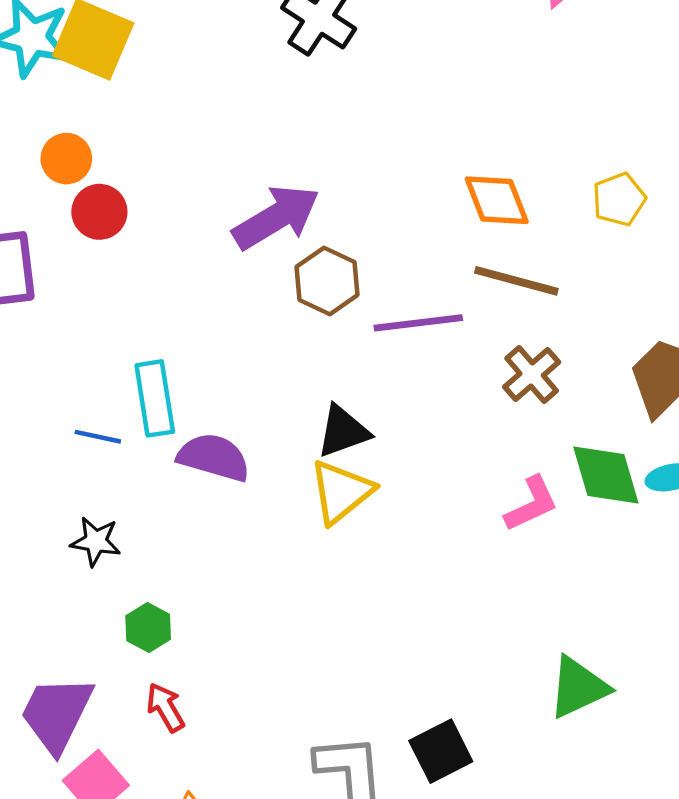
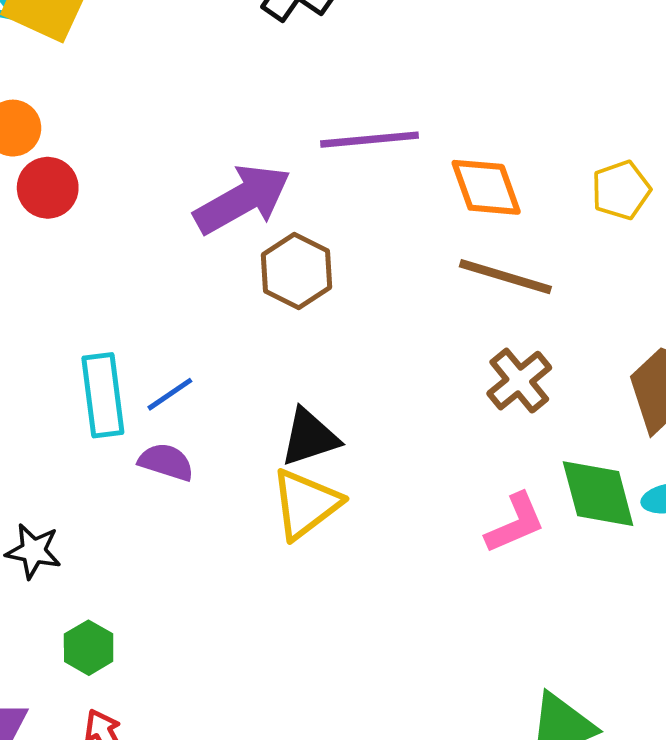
purple line: (418, 323) -> (370, 140), moved
blue line: (98, 437) -> (170, 394), moved, turned -48
purple semicircle: (214, 457) -> (166, 462), size x0.7

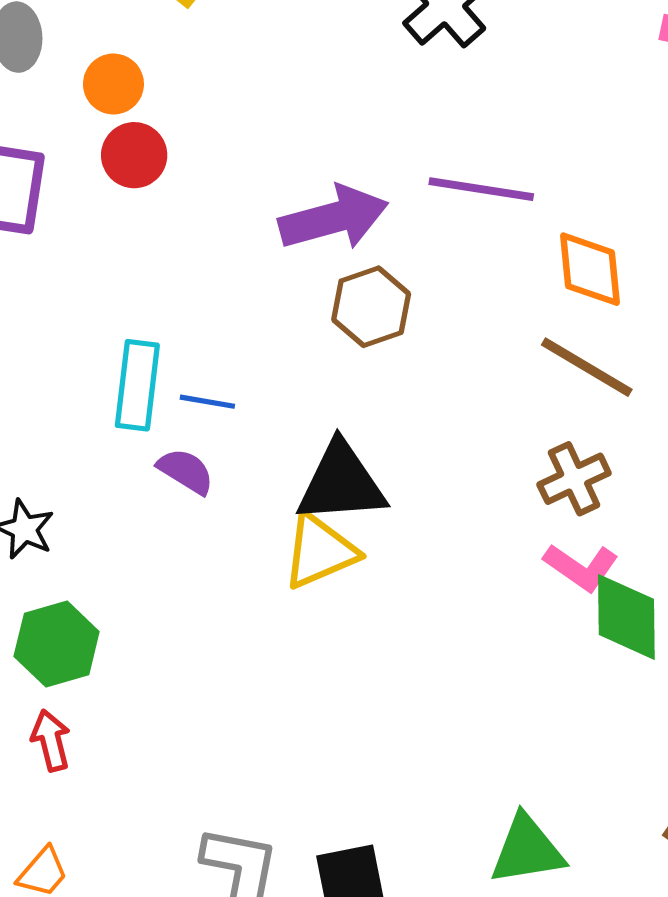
blue line: (170, 394) -> (207, 402), turned 30
black triangle: (310, 437) -> (341, 483), size x1.4
pink L-shape: (515, 523) -> (581, 567), moved, turned 44
green hexagon: (89, 648) -> (57, 644), size x1.5

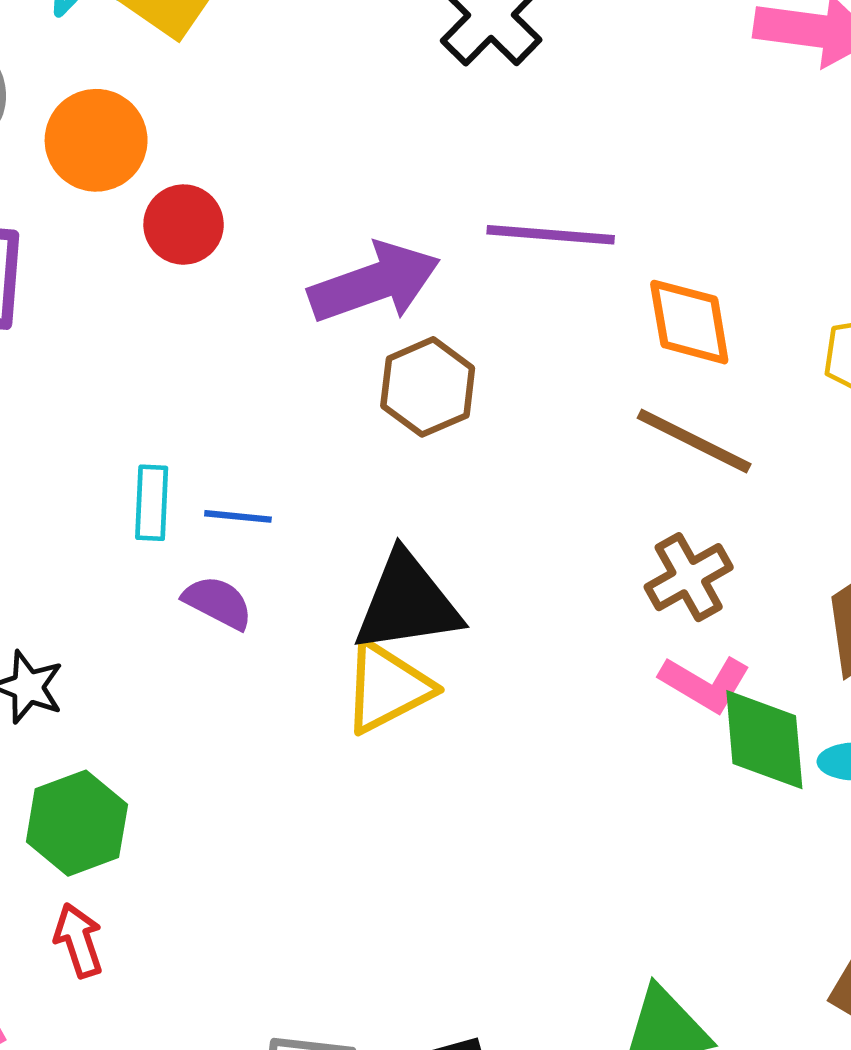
orange circle: (113, 84) -> (96, 140), size x1.4
red circle: (134, 155) -> (184, 225), moved
cyan rectangle: (137, 385) -> (152, 503), size x0.7

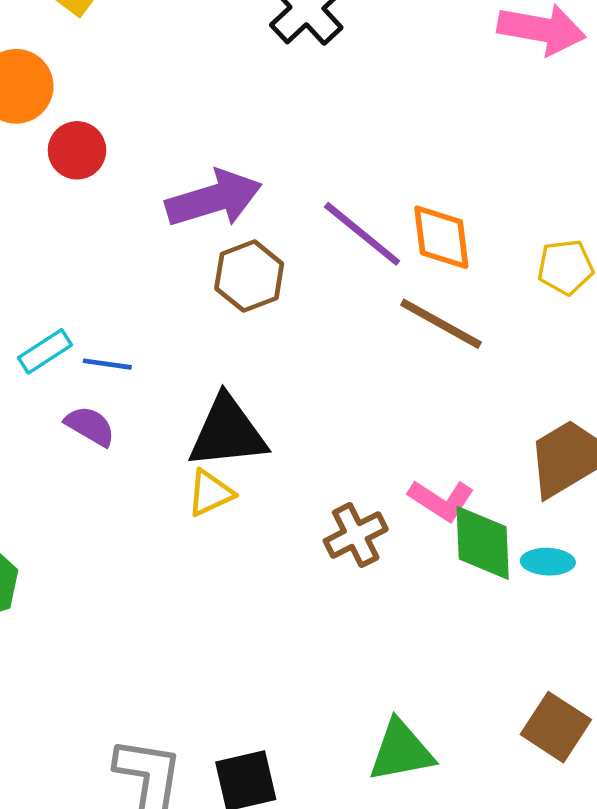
purple line: (551, 235) -> (362, 234), moved, turned 32
cyan rectangle: (152, 503) -> (45, 351), turned 52
brown cross: (689, 577) -> (356, 535), moved
yellow triangle: (387, 687) -> (210, 493), size x0.7

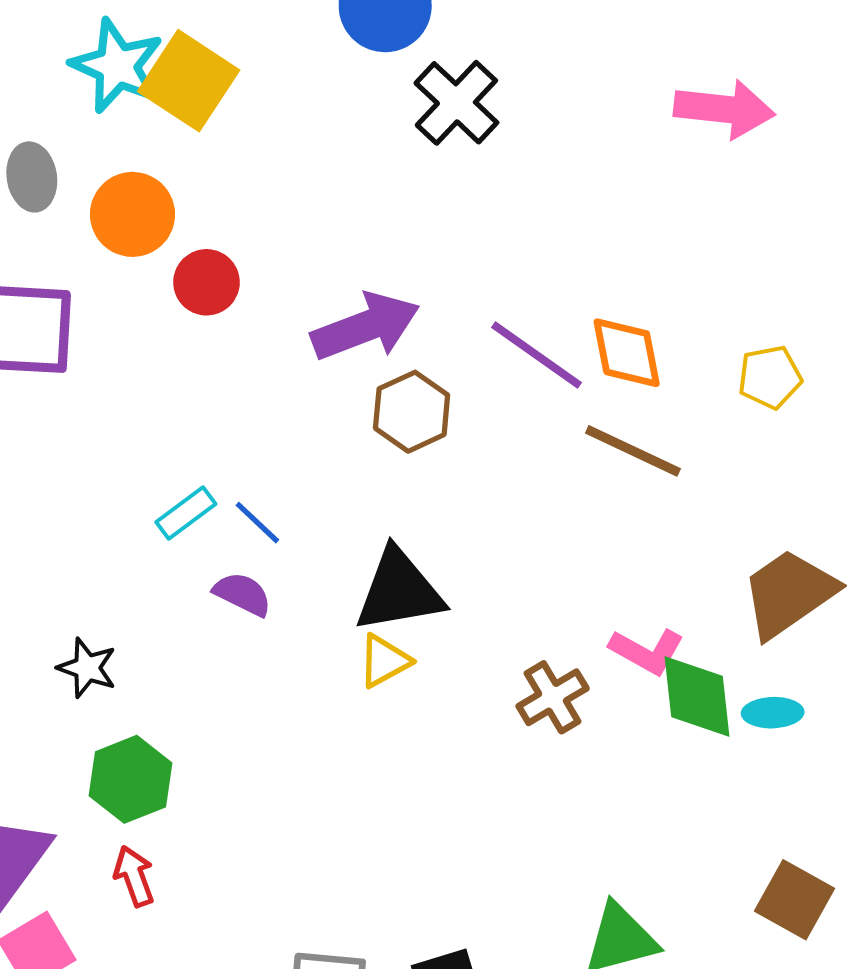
blue line: (107, 364) -> (257, 523), turned 39

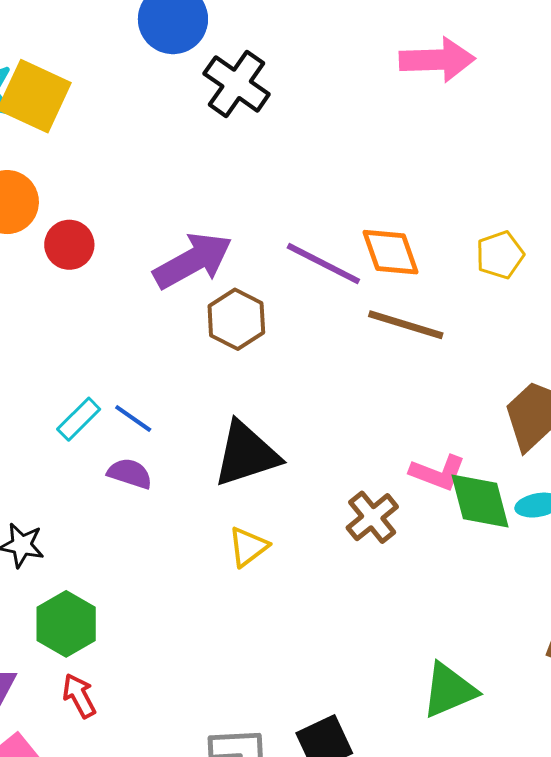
yellow triangle: (384, 661) -> (248, 547), moved

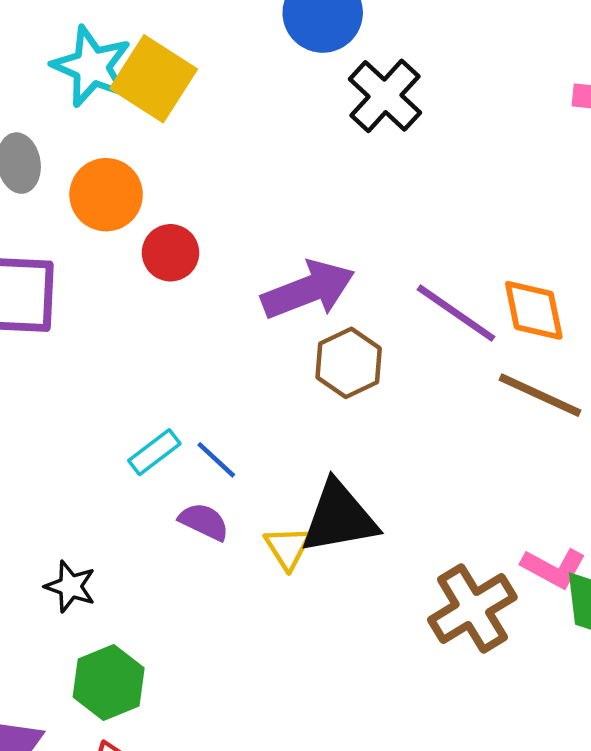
brown cross: (372, 517) -> (472, 608), size x1.4
yellow triangle: (248, 547) -> (288, 548), moved, turned -33

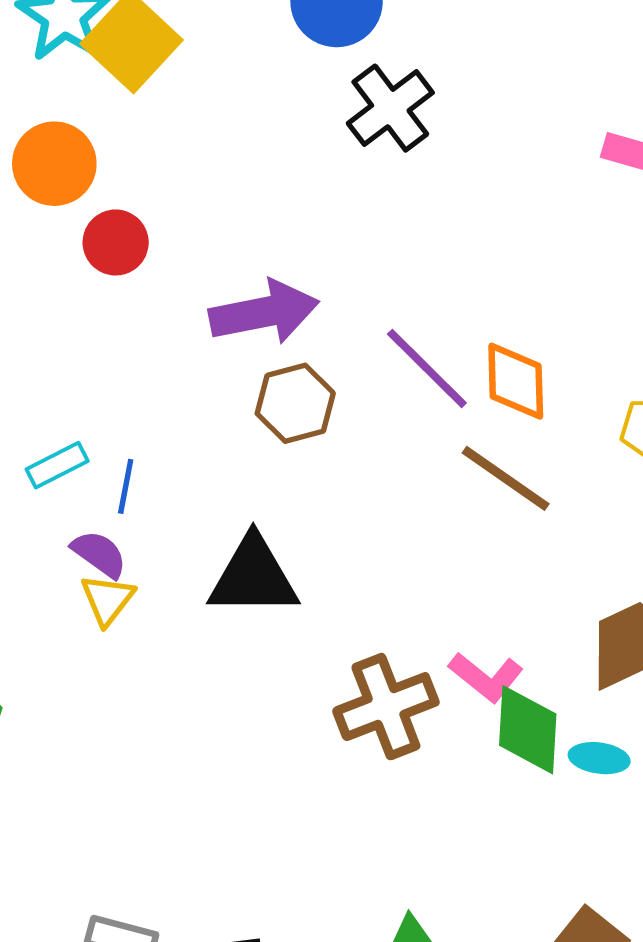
blue line: (216, 460) -> (126, 486), turned 48
yellow triangle: (288, 548) -> (107, 600), moved

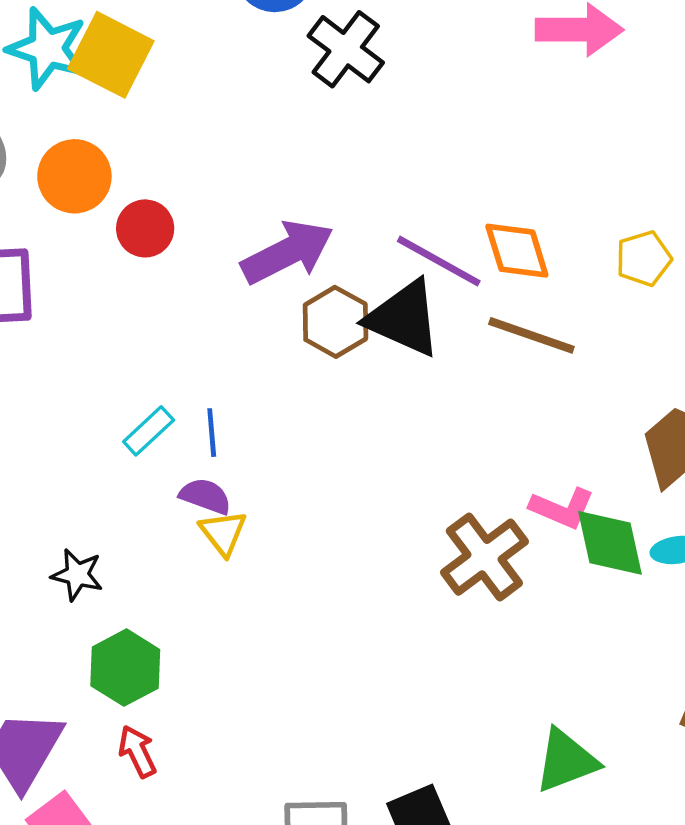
black triangle: (253, 577) -> (404, 318), moved, turned 40

